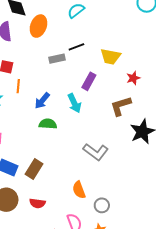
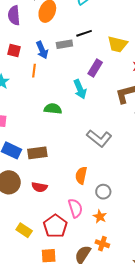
orange line: (18, 86) -> (34, 71), moved
blue arrow: (42, 101) -> (42, 50), moved, turned -66
brown rectangle: (34, 169) -> (37, 153), turned 48
orange semicircle: (79, 190) -> (81, 175), turned 30

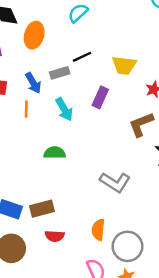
cyan arrow: (80, 89) -> (64, 109), moved
red semicircle: (39, 187) -> (55, 236), moved
gray circle: (103, 192) -> (127, 246), size x1.6

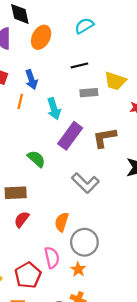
gray rectangle: (60, 73) -> (89, 93), moved
purple rectangle: (100, 97) -> (70, 136), moved, size x1.4
brown L-shape: (141, 124) -> (105, 138), moved
green semicircle: (55, 153) -> (36, 159), moved, turned 30
red semicircle: (55, 236) -> (22, 219), turned 112

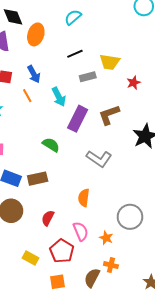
orange line: (20, 101) -> (27, 96), turned -32
red semicircle: (22, 219) -> (48, 218), moved
gray circle: (84, 242) -> (130, 217), moved

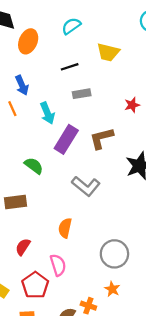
yellow trapezoid: (110, 62) -> (108, 52), moved
orange star: (106, 238) -> (112, 289), moved

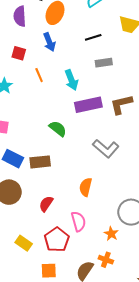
blue arrow: (22, 85) -> (49, 42), moved
purple rectangle: (66, 139) -> (88, 105), turned 45
orange star: (112, 289) -> (111, 234), moved

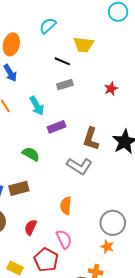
black line: (93, 37) -> (62, 61), moved, turned 49
brown L-shape: (121, 104) -> (91, 139), moved, turned -50
purple rectangle: (88, 105) -> (57, 127), size x0.7
orange star: (111, 234) -> (107, 247), moved

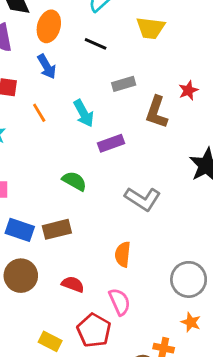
black line: (62, 61) -> (96, 44), moved
brown L-shape: (91, 139) -> (157, 112), moved
red semicircle: (31, 227) -> (73, 284), turned 84
orange star: (107, 247) -> (191, 322), moved

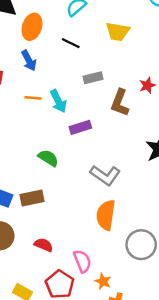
orange line: (39, 113) -> (33, 98), moved, turned -56
orange semicircle: (123, 254) -> (106, 215), moved, size x1.4
orange star: (191, 322) -> (103, 281), moved

